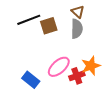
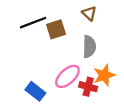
gray semicircle: (77, 29) -> (89, 47), moved
red cross: (77, 76) -> (88, 87), turned 35

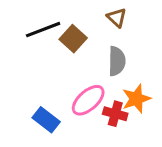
brown square: (56, 29) -> (73, 39), turned -30

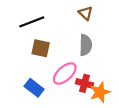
brown square: (73, 39) -> (41, 48), moved, turned -30
orange star: (136, 99) -> (100, 92), moved

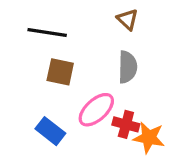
black line: (32, 22) -> (47, 33), turned 30
orange star: (100, 92) -> (149, 138), turned 30

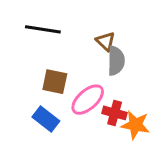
brown triangle: (128, 19) -> (106, 41), moved
brown square: (60, 72) -> (55, 82), moved

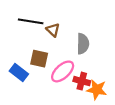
brown triangle: (106, 41) -> (53, 30), moved
blue rectangle: (46, 119) -> (19, 73), moved

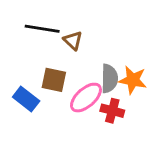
gray semicircle: (83, 44) -> (109, 78), moved
orange star: (97, 90) -> (133, 80), moved

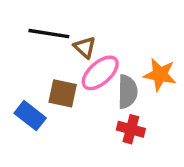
orange star: (133, 80) -> (160, 75), moved
pink ellipse: (86, 98) -> (100, 73), moved

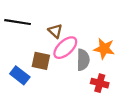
black line: (49, 34) -> (18, 22), moved
red cross: (131, 129) -> (100, 83), moved

